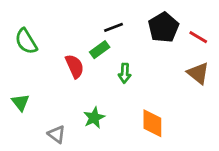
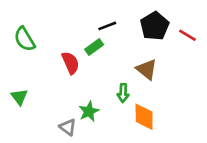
green arrow: (125, 73) -> (123, 93), moved
brown triangle: (198, 73) -> (147, 69), moved
gray triangle: (57, 134) -> (68, 127), moved

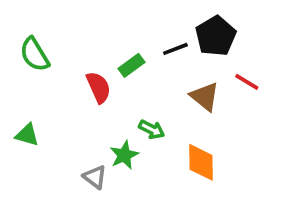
black line: (107, 26) -> (175, 49), moved
red line: (187, 35) -> (247, 82), moved
green arrow: (123, 93) -> (152, 129), moved, turned -66
green triangle: (19, 97) -> (27, 135), turned -36

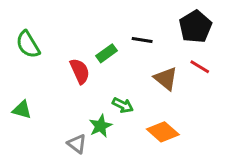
black pentagon: (216, 36) -> (195, 27), moved
black line: (175, 49) -> (142, 40), turned 30
orange diamond: (201, 162) -> (163, 132), turned -48

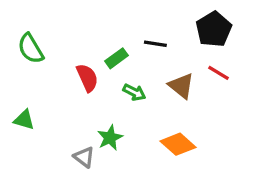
green arrow: (123, 105) -> (134, 92), moved

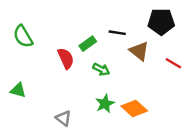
black pentagon: (214, 29) -> (161, 22), turned 30
red line: (219, 73) -> (173, 63), moved
brown triangle: (181, 86) -> (139, 51), moved
green star: (110, 138) -> (105, 104), moved

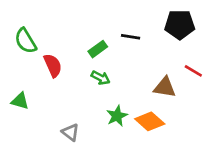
brown triangle: (139, 51) -> (165, 87), moved, turned -30
red semicircle: (66, 58) -> (53, 65), moved
green arrow: (101, 69) -> (101, 78), moved

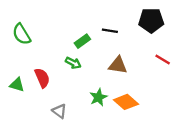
red semicircle: (53, 65) -> (42, 78), moved
green arrow: (101, 78) -> (73, 63), moved
brown triangle: (165, 87) -> (118, 65), moved

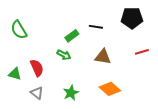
red line: (163, 59) -> (142, 52), turned -48
green star: (98, 97) -> (71, 93), moved
gray triangle: (59, 111) -> (37, 93), moved

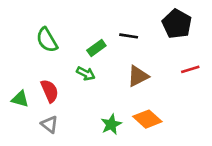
black pentagon: (132, 18) -> (177, 24), turned 30
green semicircle: (19, 30) -> (47, 40), moved
brown triangle: (103, 57) -> (138, 76), turned -36
green star: (71, 93) -> (111, 124), moved

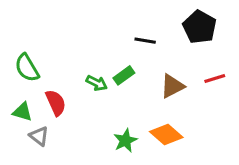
green semicircle: (47, 40) -> (27, 68), moved
green rectangle: (96, 48) -> (124, 75), moved
brown triangle: (138, 76) -> (172, 86), moved
gray triangle: (50, 124) -> (39, 136), moved

